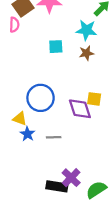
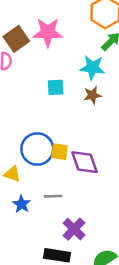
yellow square: (94, 99) -> (60, 152), moved
blue star: (27, 134) -> (22, 204), moved
purple cross: (71, 178) -> (74, 229), moved

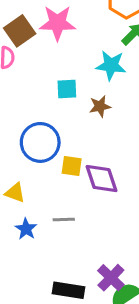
brown star: (92, 95) -> (100, 106), moved
blue circle: (37, 149) -> (40, 142), moved
purple cross: (74, 229) -> (111, 278), moved

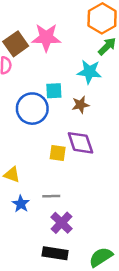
blue circle: (40, 142) -> (32, 109), moved
purple diamond: (101, 179) -> (80, 143), moved
purple cross: (111, 278) -> (61, 223), moved

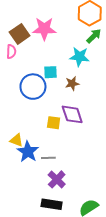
blue star: (21, 204) -> (28, 152), moved, size x1.5

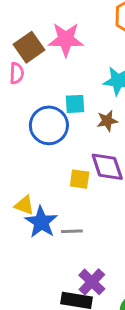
purple cross: (57, 179) -> (92, 282), moved

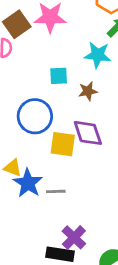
blue circle: (49, 125) -> (35, 116), moved
yellow square: (80, 179) -> (63, 144), size x1.4

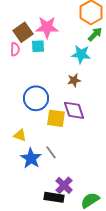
cyan square: (59, 76) -> (38, 46), moved
blue star: (28, 183) -> (31, 158), moved
gray line: (56, 191) -> (51, 152), turned 56

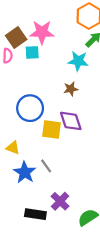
black rectangle: (54, 197) -> (35, 214), moved

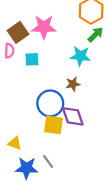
cyan square: (32, 52) -> (32, 59), moved
blue circle: (30, 108) -> (50, 103), moved
blue star: (25, 172) -> (27, 168), turned -30

